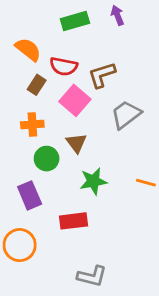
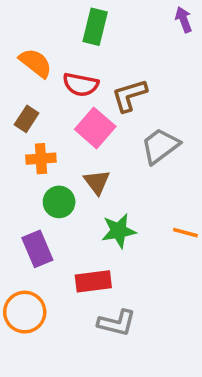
purple arrow: (117, 15) -> (184, 20), moved
green rectangle: (75, 21) -> (95, 27), turned -60
brown rectangle: (37, 85) -> (27, 119), moved
gray L-shape: (92, 276) -> (117, 323), moved

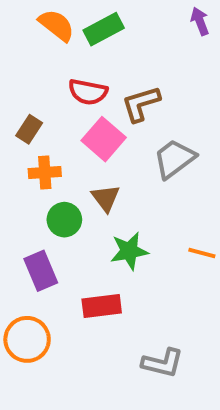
green rectangle: (95, 27) -> (104, 29), turned 48
orange semicircle: (36, 63) -> (57, 25), moved
gray L-shape: (117, 323) -> (163, 363), moved

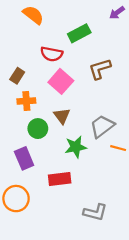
purple arrow: (200, 21) -> (117, 13), turned -105
green rectangle: (104, 29) -> (79, 33), moved
brown L-shape: (141, 104) -> (100, 69), moved
gray trapezoid: (174, 159) -> (102, 126), moved

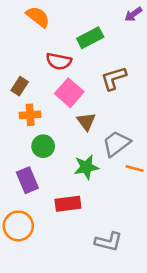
brown triangle: (62, 116) -> (86, 121), moved

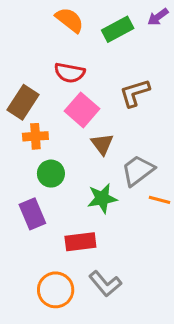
orange semicircle: (38, 17) -> (70, 20), moved
green rectangle: (90, 38) -> (118, 29), moved
brown rectangle: (20, 86) -> (23, 102), size x1.5
orange circle: (18, 226) -> (56, 290), moved
gray L-shape: (108, 242) -> (105, 284), moved, turned 36

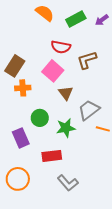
purple arrow: (158, 17) -> (102, 20), moved
red semicircle: (70, 73) -> (61, 47), moved
green circle: (51, 174) -> (40, 118), moved
orange circle: (56, 290) -> (18, 179), moved

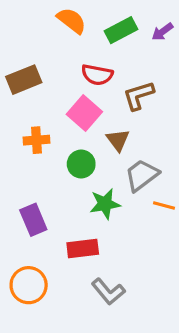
brown rectangle: (15, 66) -> (24, 80), moved, turned 35
brown triangle: (66, 93) -> (118, 140), moved
green circle: (40, 118) -> (81, 164), moved

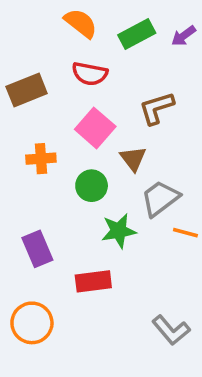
red semicircle: (97, 75) -> (90, 74), moved
gray L-shape: (108, 292) -> (171, 330), moved

